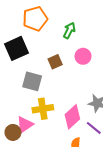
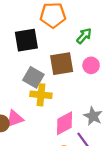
brown square: (55, 62) -> (62, 64), size x1.6
yellow cross: (43, 109) -> (41, 95), moved

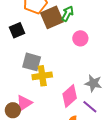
black square: (26, 40) -> (17, 30), size x0.7
brown square: (62, 64) -> (52, 17), moved

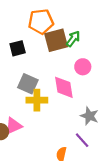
pink diamond: (70, 96) -> (64, 87), moved, turned -65

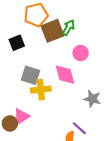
purple line: (82, 140) -> (79, 128), moved

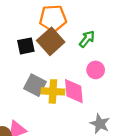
brown square: (53, 31) -> (51, 41), moved, turned -30
yellow cross: (41, 90) -> (53, 91), moved

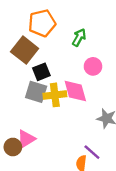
brown square: (51, 41) -> (25, 50), moved
black square: (26, 46) -> (41, 72), moved

